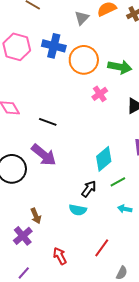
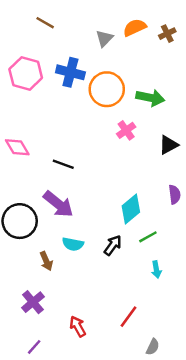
cyan arrow: (125, 209) -> (156, 269), turned -112
cyan semicircle: (78, 210) -> (73, 244), moved
brown arrow: (36, 216) -> (46, 261), moved

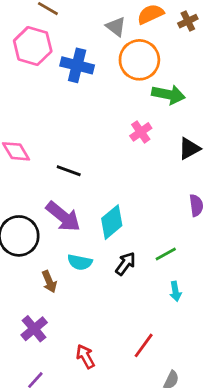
gray triangle: (104, 38) -> (116, 27), turned -36
pink hexagon: (26, 73) -> (33, 46), moved
orange circle: (107, 89) -> (139, 60), moved
cyan diamond: (131, 209) -> (112, 222), moved

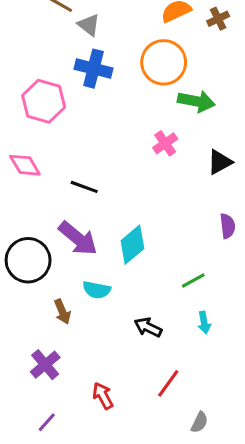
gray triangle: (116, 27) -> (89, 25), moved
pink hexagon: (33, 46) -> (44, 101), moved
black arrow: (126, 264) -> (148, 327), moved, turned -100

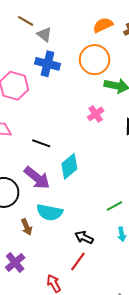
cyan diamond: (132, 245) -> (69, 166), moved
cyan semicircle: (97, 290) -> (50, 212), size x1.4
red line: (168, 383) -> (78, 261), moved

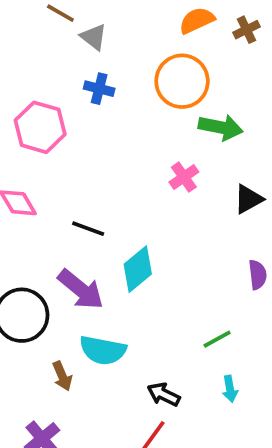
blue cross: (48, 64) -> (99, 89), size x0.7

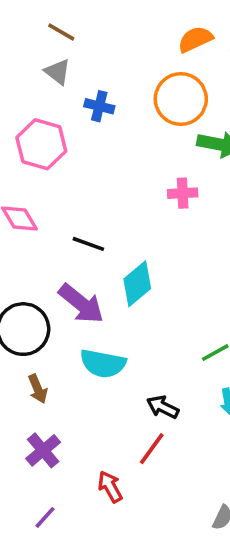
gray triangle: (94, 37) -> (58, 72), moved
pink cross: (184, 177) -> (183, 193), turned 32
brown arrow: (62, 376) -> (38, 389), moved

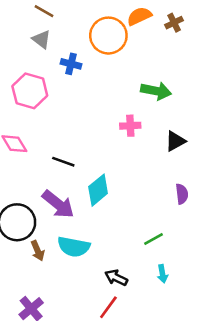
orange circle: (181, 99) -> (108, 36), moved
brown arrow: (38, 389) -> (38, 251), moved

